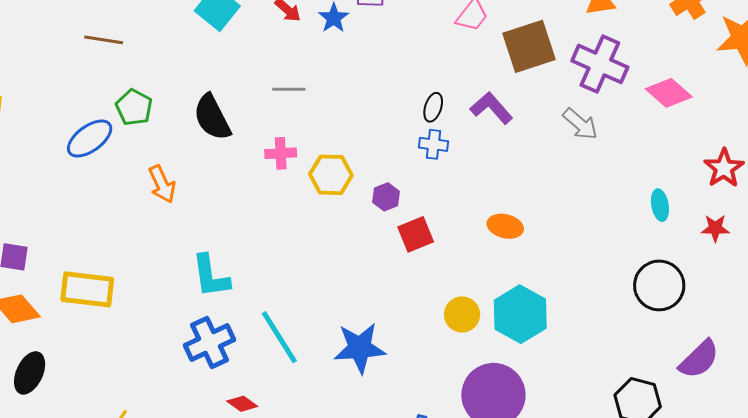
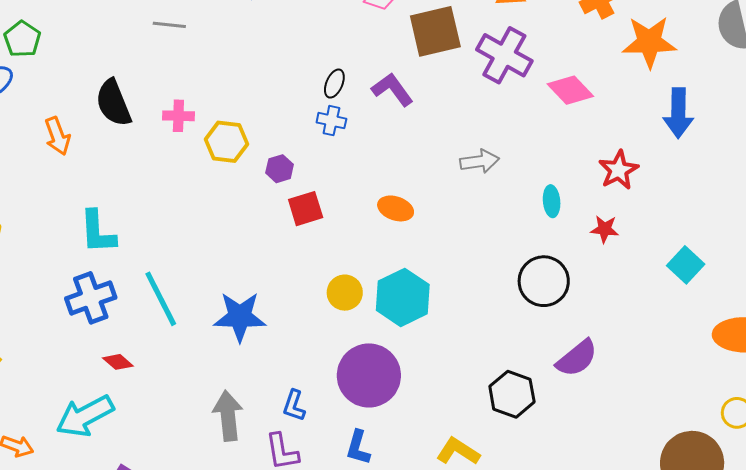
gray line: (289, 89) -> (169, 25), moved
green pentagon: (134, 107) -> (22, 39), moved
black semicircle: (212, 117) -> (113, 103), moved
gray arrow: (580, 124) -> (480, 161), moved, turned -54

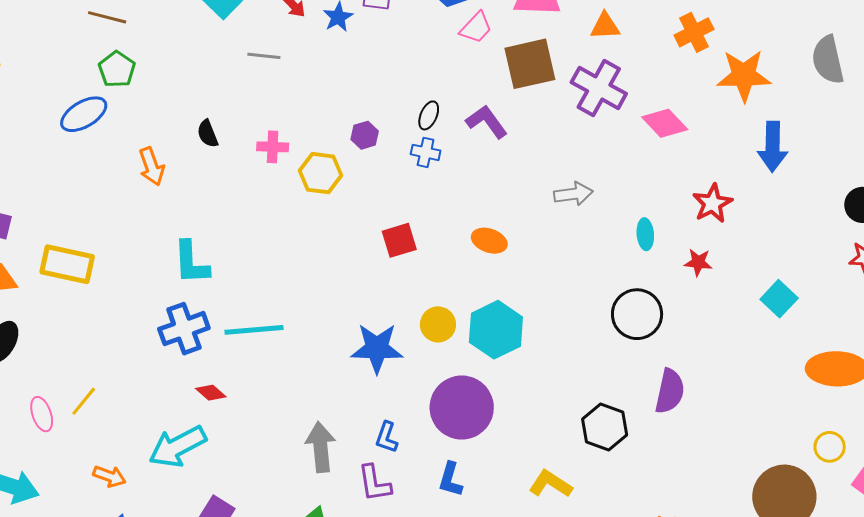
black semicircle: (113, 103) -> (208, 134), size x0.6
purple hexagon: (280, 169) -> (365, 135), moved
cyan line: (161, 299) -> (254, 330), turned -68
blue star: (240, 317) -> (377, 348), moved
purple semicircle: (577, 358) -> (670, 391), turned -39

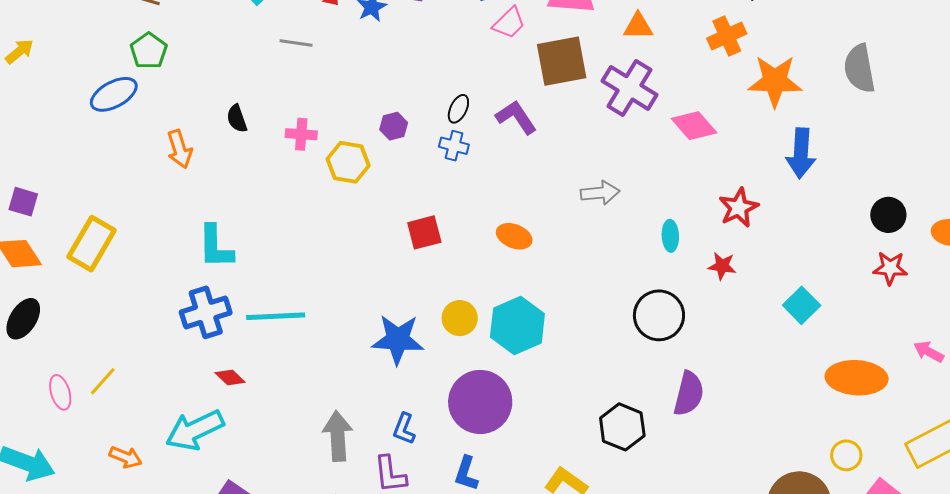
yellow rectangle: (67, 264) -> (91, 244), turned -74

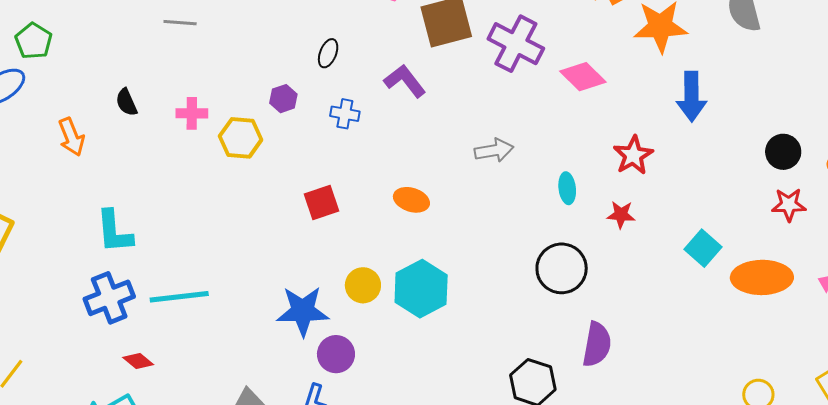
black ellipse: (458, 109) -> (328, 53), moved
orange ellipse: (857, 378) -> (762, 277), moved
purple circle: (480, 402) -> (336, 354), moved, size x0.6

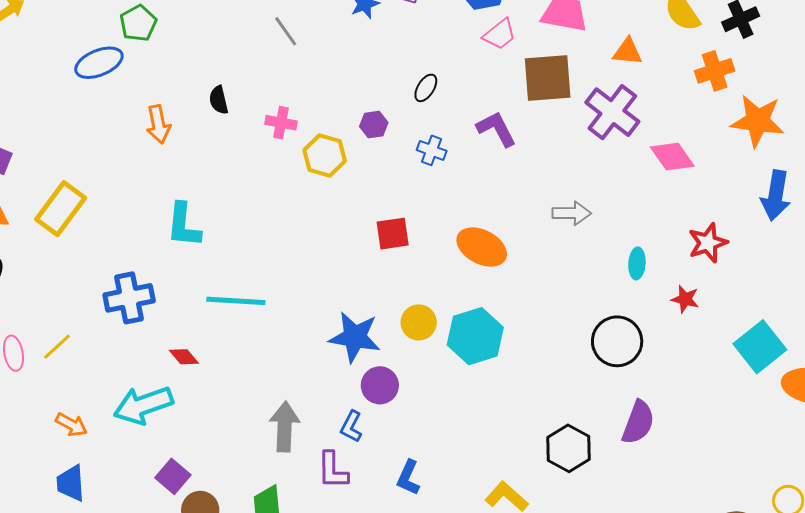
gray line: (180, 23) -> (286, 31), turned 40
orange ellipse: (411, 200) -> (482, 247), size x1.4
cyan square: (703, 248) -> (760, 347), size x1.4
blue cross: (109, 298) -> (129, 298), moved

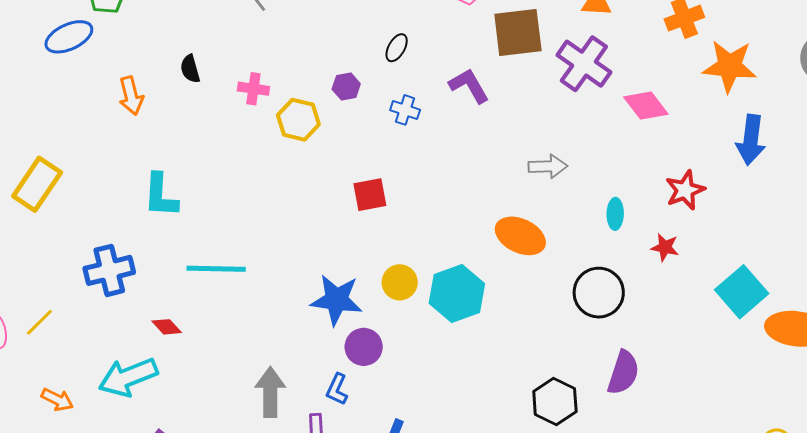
orange ellipse: (482, 247) -> (520, 236), moved

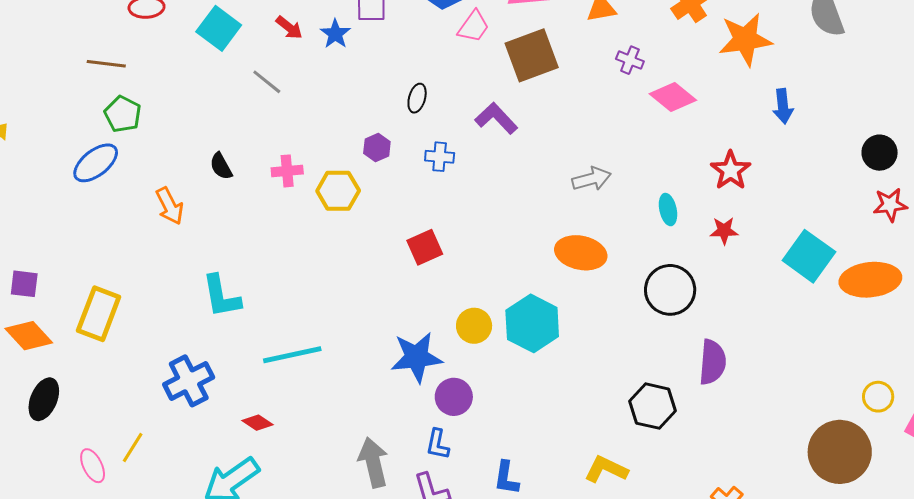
purple cross: (584, 64) -> (630, 60), moved, size x0.5
blue arrow: (751, 140) -> (783, 106), size x0.7

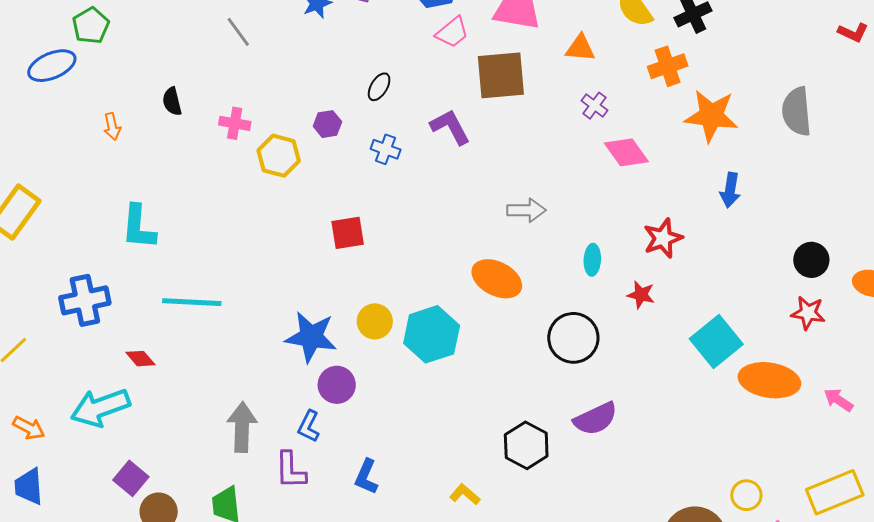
orange arrow: (170, 206) -> (112, 126), size x0.7
purple semicircle: (712, 362) -> (595, 419), turned 45
yellow L-shape: (606, 469) -> (465, 494), size x0.7

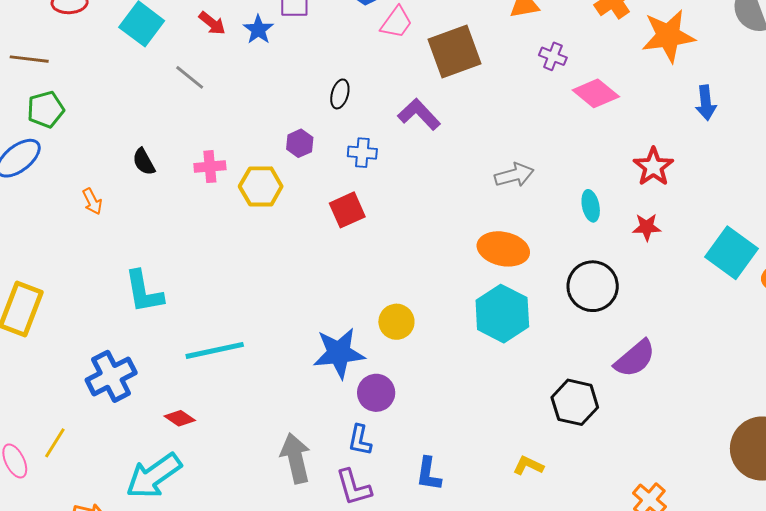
green pentagon: (91, 26) -> (46, 109), turned 30
red square: (348, 233) -> (347, 210), moved
cyan hexagon: (432, 334) -> (502, 314), moved

